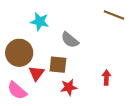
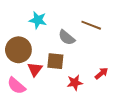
brown line: (114, 15) -> (91, 25), moved
red arrow: (106, 78) -> (101, 73), turned 48
red star: (69, 87) -> (75, 83), moved

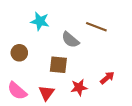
brown circle: (18, 50) -> (19, 53), size x0.6
red triangle: (35, 69) -> (46, 93), moved

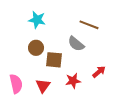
gray semicircle: (70, 40) -> (76, 44), moved
brown circle: (19, 53) -> (36, 48), moved
pink semicircle: (17, 91) -> (16, 84), turned -144

